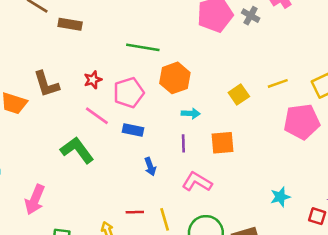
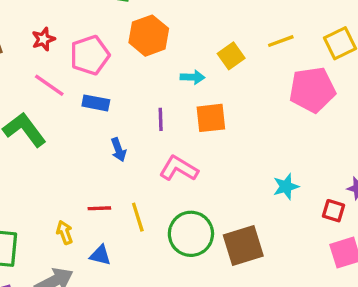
cyan arrow: (191, 113) -> (192, 77), moved

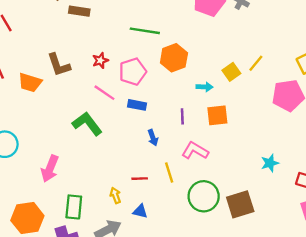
yellow line: (281, 41) -> (256, 63), moved, turned -30
yellow line: (138, 217) -> (169, 173), moved

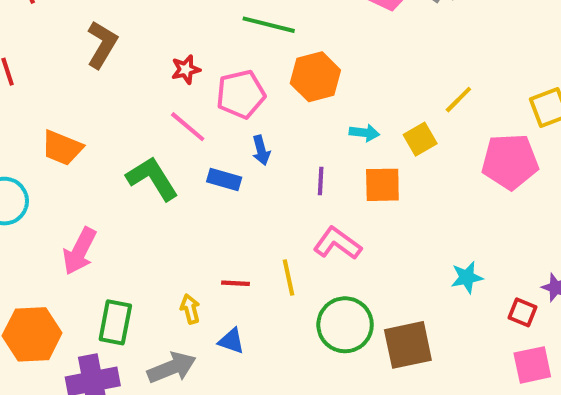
brown L-shape: (59, 65) -> (102, 45), moved, turned -136
yellow square: (231, 72) -> (420, 139), moved
orange trapezoid: (30, 83) -> (62, 148), moved
blue rectangle: (137, 105) -> (224, 179), moved
blue arrow: (153, 138) -> (261, 150), moved

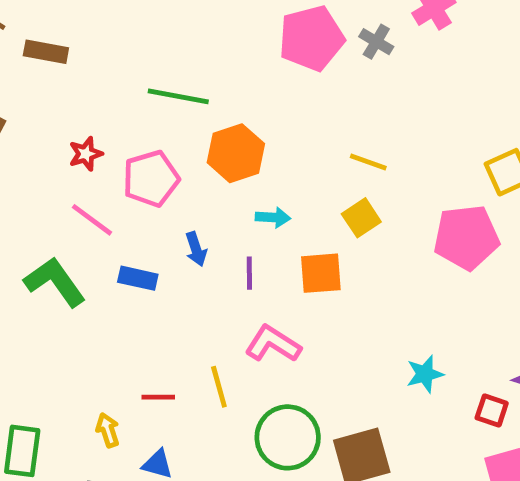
yellow line: (458, 100) -> (368, 162), moved, turned 68
cyan arrow: (364, 133) -> (273, 217), moved
blue arrow: (261, 150) -> (196, 249), moved

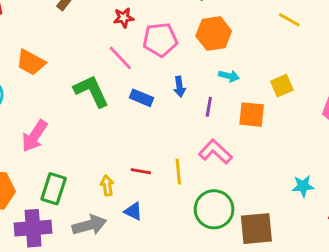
yellow line: (368, 162) -> (289, 20), moved

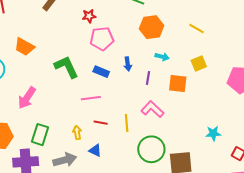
yellow line: (289, 20) -> (197, 28), moved
pink pentagon: (160, 40) -> (102, 39), moved
pink line: (120, 58) -> (91, 98), moved, turned -54

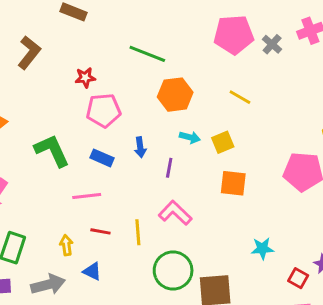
yellow square: (199, 64) -> (223, 142), moved
orange square: (178, 84) -> (233, 183), moved

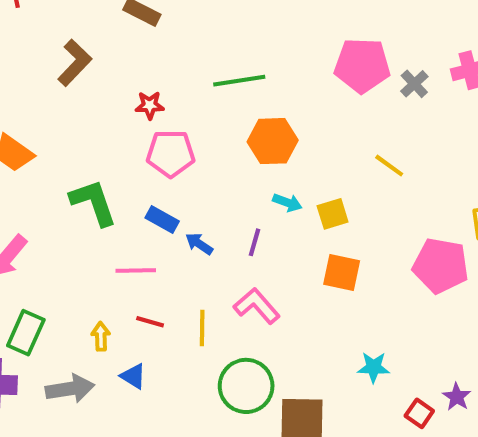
green line: (147, 54) -> (239, 81), turned -36
yellow line: (240, 97) -> (389, 166), moved
blue arrow: (140, 147) -> (199, 244), moved, turned 126

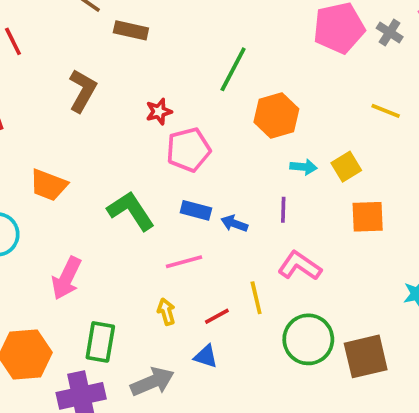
green line: (239, 81) -> (233, 69), turned -39
red line: (150, 322) -> (217, 316), moved, turned -30
yellow arrow: (101, 336) -> (166, 312), moved

